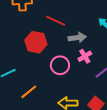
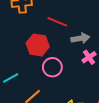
pink circle: (60, 65) -> (52, 67), moved

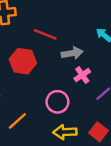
pink circle: (52, 67) -> (57, 102), moved

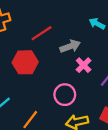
red line: (45, 34) -> (42, 33), turned -45

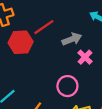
red hexagon: (25, 62) -> (21, 42), moved

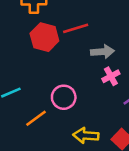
pink circle: (67, 86) -> (64, 97), moved

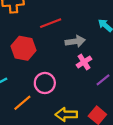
red hexagon: (44, 37) -> (23, 48), moved

